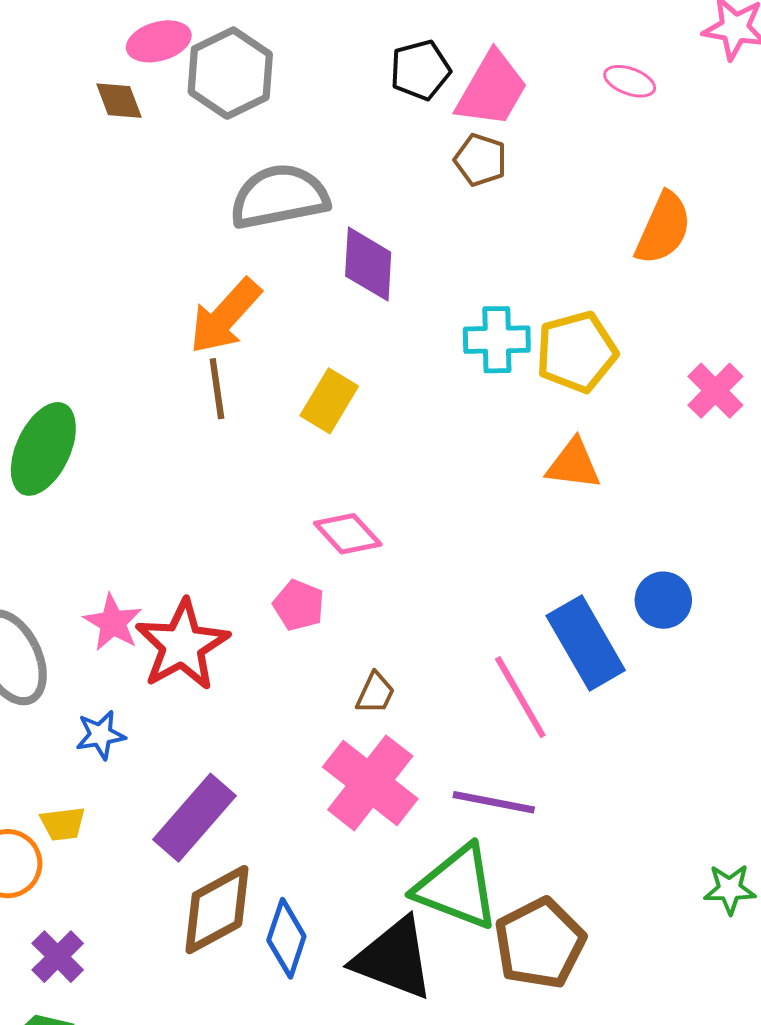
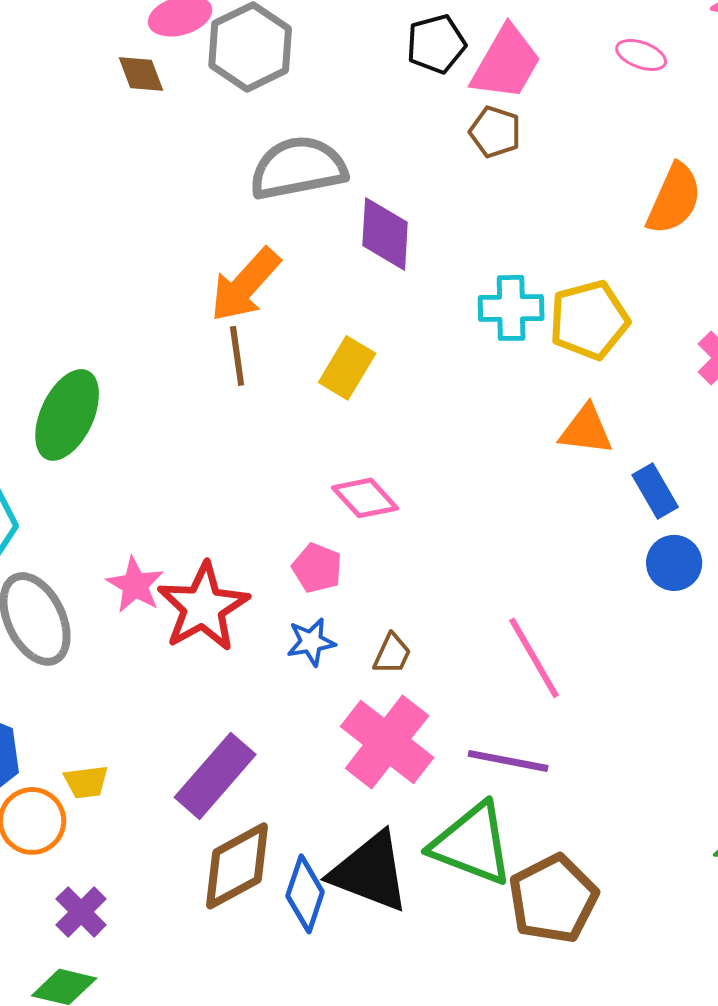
blue rectangle: (586, 643) -> (655, 491), moved, size x0.6
blue star: (101, 735) -> (311, 642), moved
black triangle: (394, 959) -> (370, 872), moved

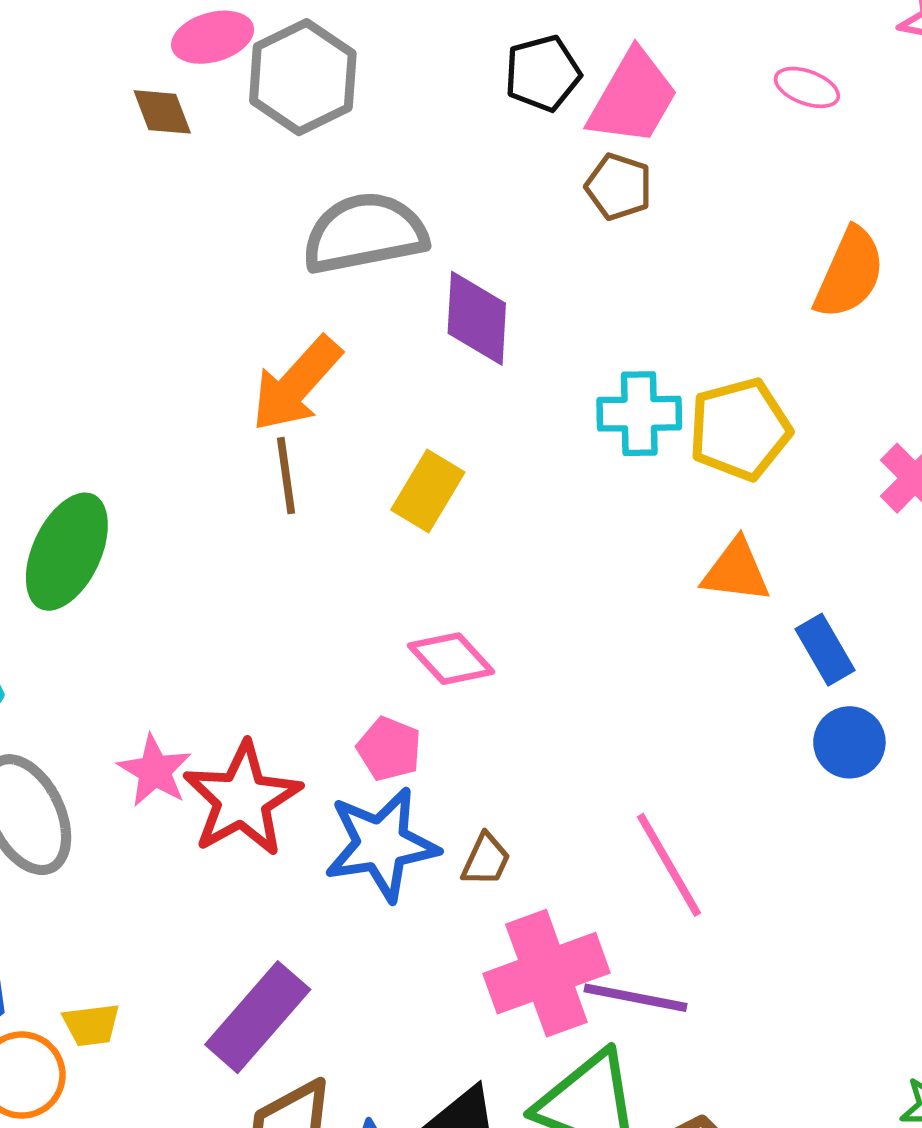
blue star: (311, 642) -> (381, 844), size x1.8
pink cross: (387, 742) -> (546, 973), moved, turned 32

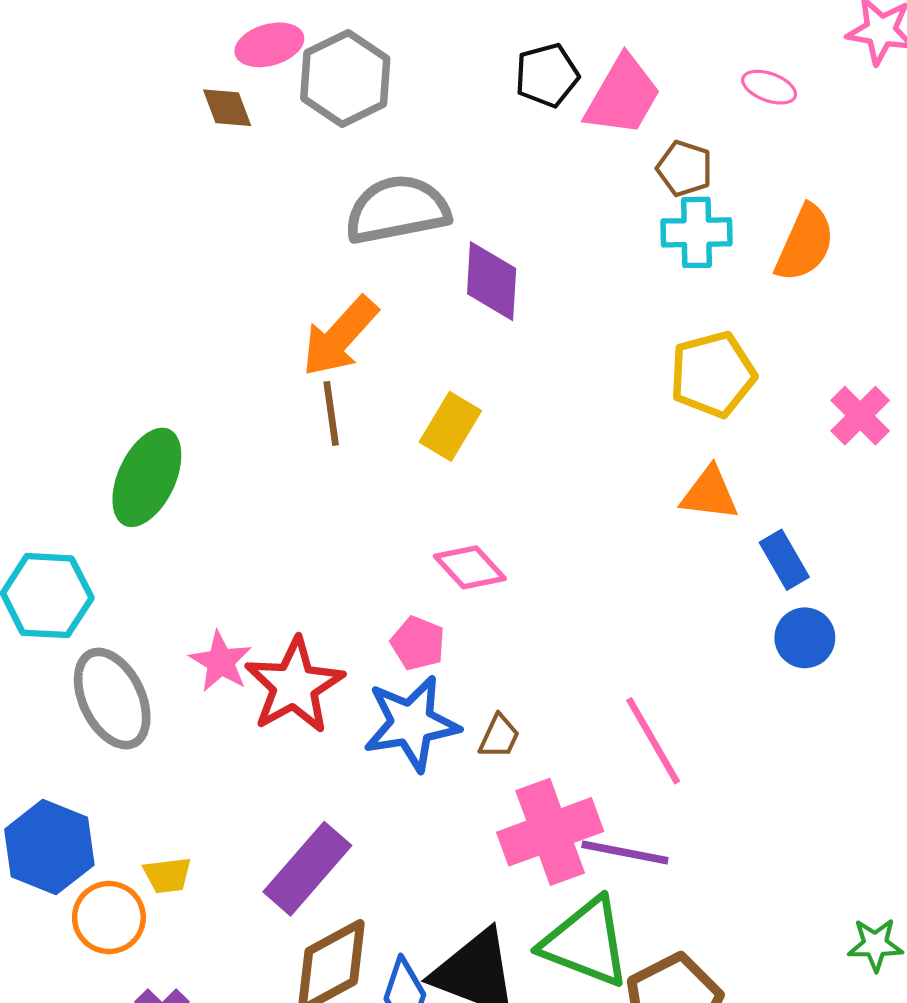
brown pentagon: (619, 187) -> (685, 168), moved
cyan cross: (639, 414) -> (696, 232), moved

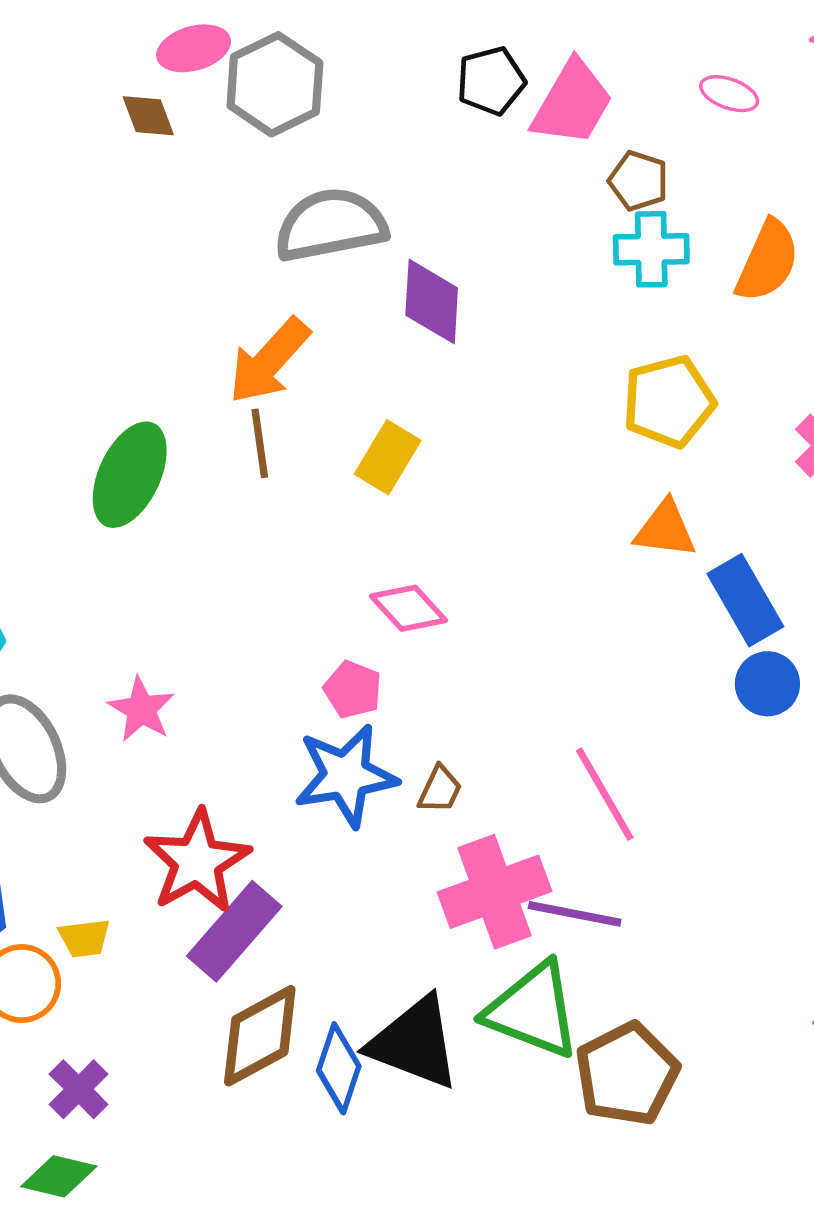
green ellipse: (147, 477) -> (130, 475), moved
blue rectangle: (784, 560) -> (745, 600), size x1.4
red star: (294, 686) -> (197, 862), moved

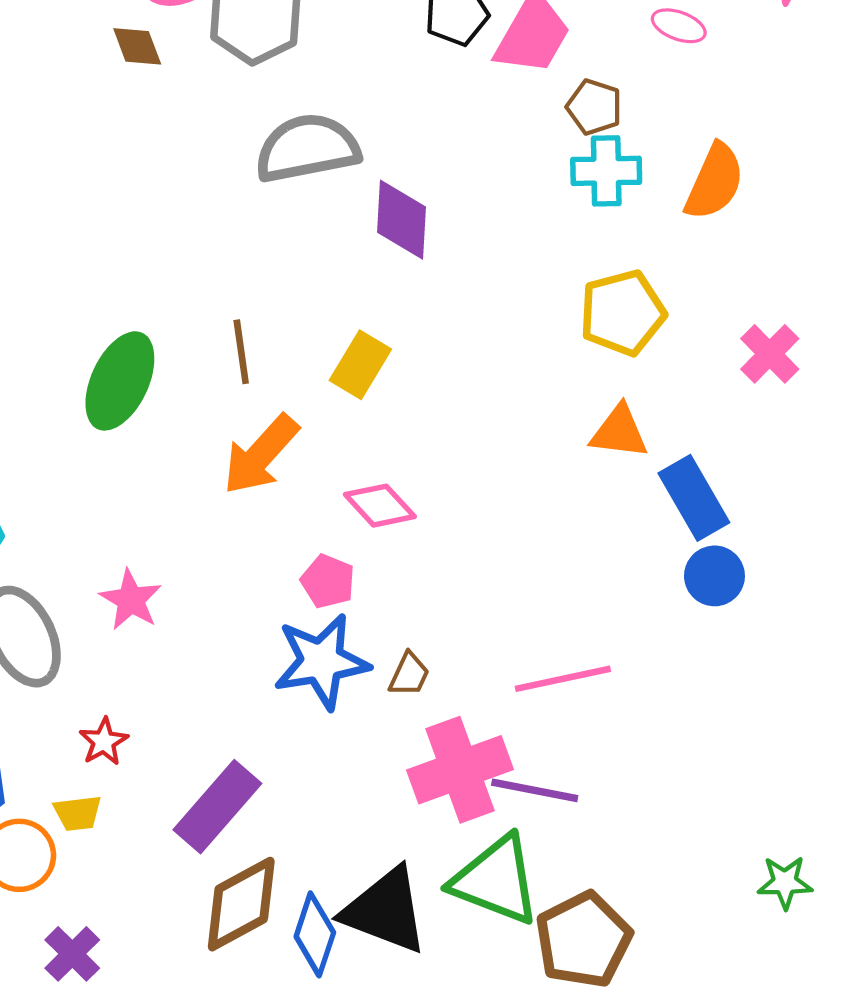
orange arrow: (269, 361) -> (261, 455), moved
pink line: (605, 794) -> (563, 679), turned -72
red star: (197, 862) -> (104, 742), moved, size x0.5

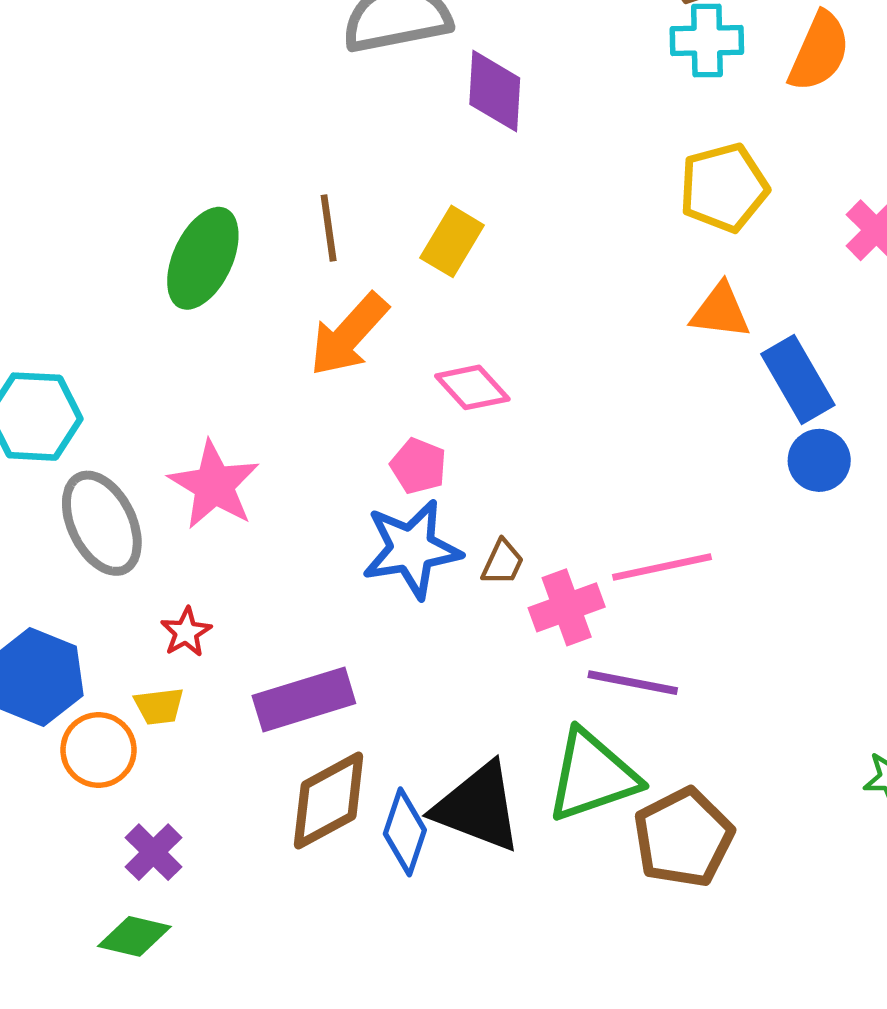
pink star: (131, 600) -> (214, 485), size x1.4
pink cross: (460, 770) -> (567, 607), moved, size x0.7
purple rectangle: (217, 807) -> (304, 699), turned 32
green triangle: (496, 880) -> (592, 776), turned -40

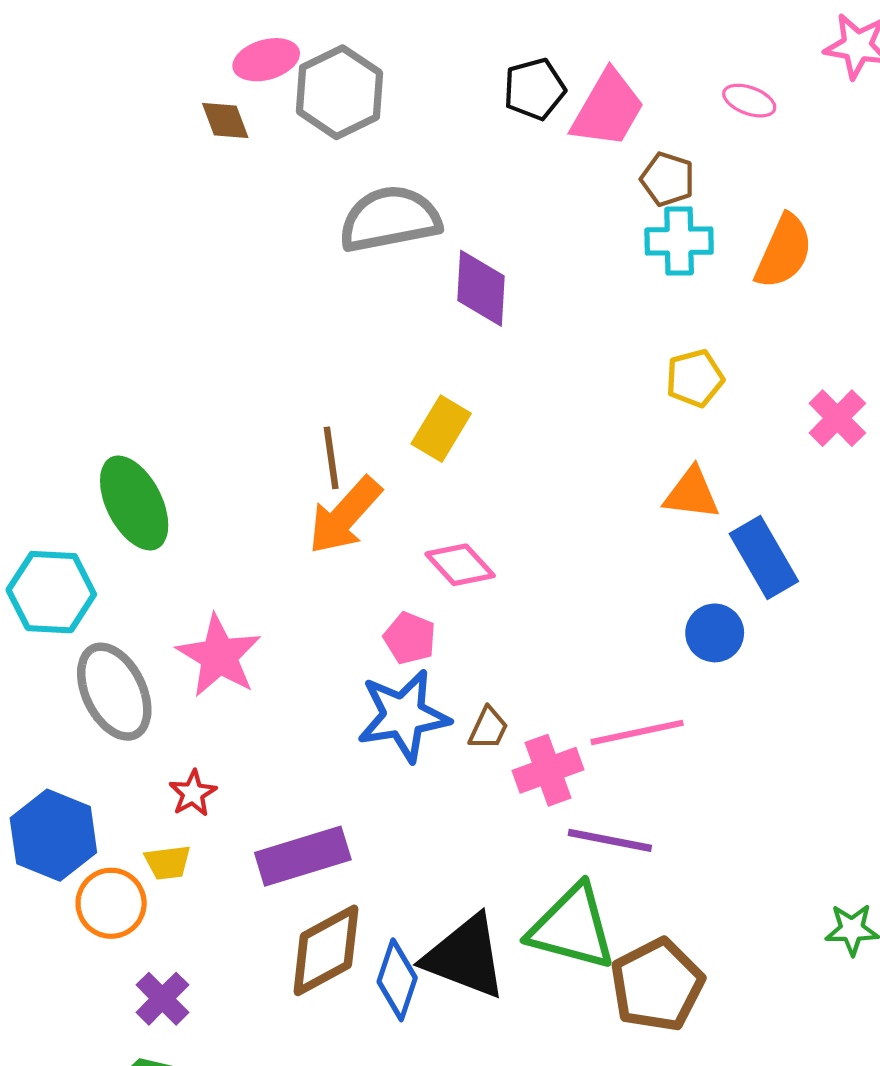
yellow pentagon: (724, 188) -> (695, 378), size x0.7
brown line: (329, 228) -> (331, 458), moved
green ellipse: (203, 258) -> (134, 503), moved, turned -52
blue circle: (819, 460) -> (715, 633), moved
green triangle: (592, 776) -> (572, 927), turned 34

